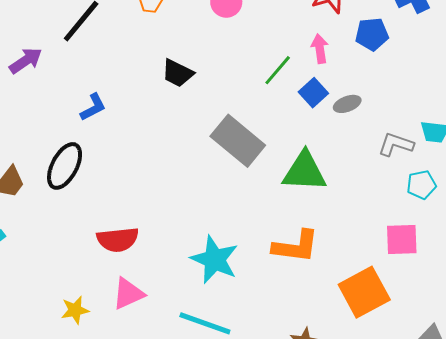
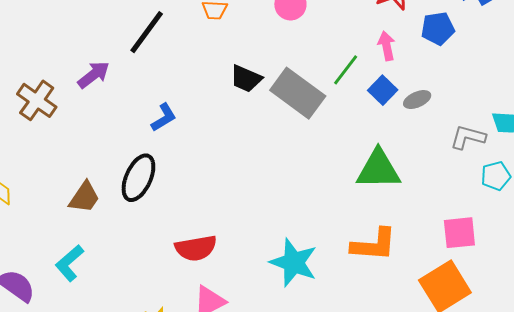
gray rectangle: (238, 141) -> (298, 93), moved
pink square: (402, 240) -> (459, 233), moved

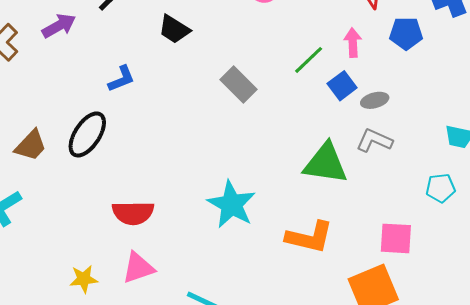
black trapezoid: (246, 79) -> (174, 29), moved
gray rectangle: (298, 93) -> (239, 85), moved, size x0.7
gray L-shape: (468, 137) -> (374, 141), moved
cyan star: (294, 263) -> (232, 204), moved

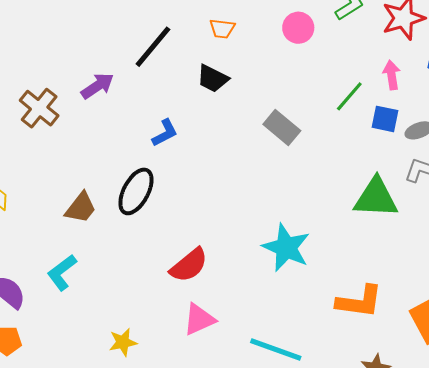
blue square: (342, 86) -> (385, 119), turned -36
red semicircle: (133, 213) -> (189, 265), turned -33
orange L-shape: (310, 237) -> (359, 302), moved
yellow star: (84, 279) -> (123, 342), moved

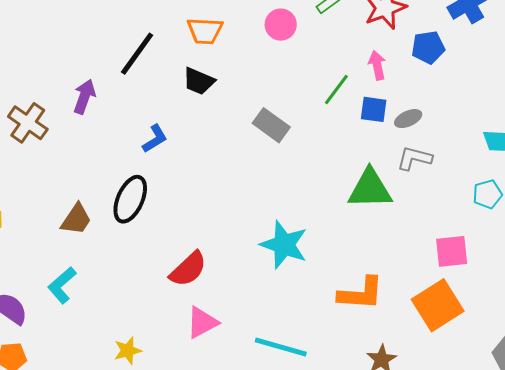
orange trapezoid: (222, 29) -> (205, 31), size x1.4
purple arrow: (97, 86) -> (84, 97), turned -32

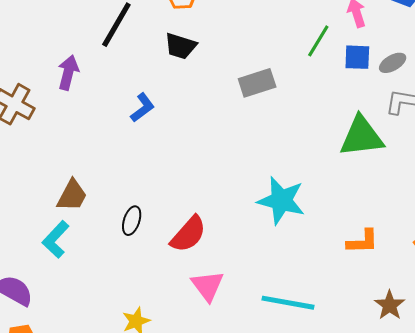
gray rectangle: (271, 125) -> (257, 83), turned -48
black ellipse: (130, 199) -> (132, 221), moved, size x0.6
cyan L-shape: (62, 285) -> (56, 239), moved
orange L-shape: (361, 293) -> (363, 242), size x0.7
pink triangle: (202, 322) -> (207, 286), turned -33

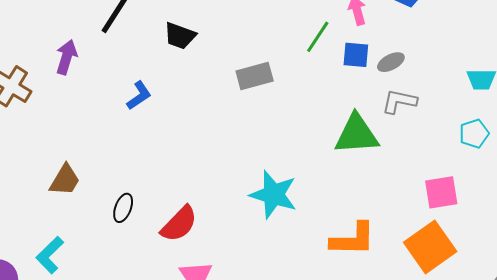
cyan L-shape: (56, 239) -> (50, 255), moved
orange L-shape: (363, 242) -> (353, 239), size x1.4

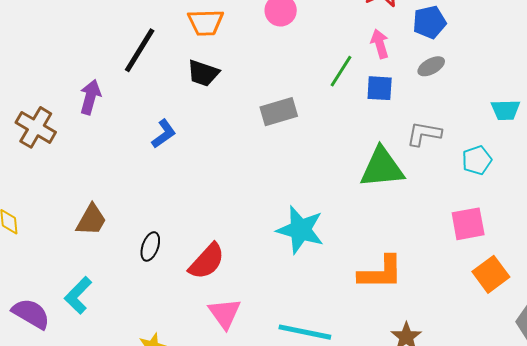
gray ellipse: (391, 62) -> (431, 66), moved
cyan pentagon: (474, 134) -> (477, 160), moved
orange square: (430, 247) -> (491, 274), moved, size x0.7

